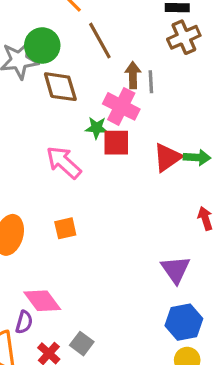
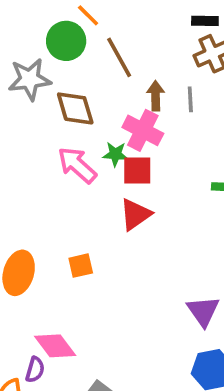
green circle: (42, 45) -> (66, 41), moved
gray line: (151, 82) -> (190, 99), moved
red triangle: (167, 157) -> (135, 214), moved
pink arrow: (64, 162) -> (77, 165), moved

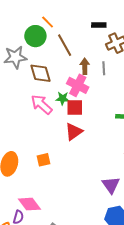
black rectangle: (205, 21) -> (99, 25), moved

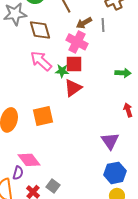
brown arrow: (85, 66) -> (84, 23), turned -119
green star: (63, 98) -> (62, 71), moved
orange square: (44, 160) -> (43, 116), size x1.5

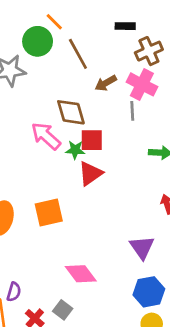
gray line: (103, 25) -> (132, 111), moved
brown diamond: (40, 30) -> (71, 112), moved
pink cross: (77, 42) -> (142, 84), moved
pink diamond: (29, 160) -> (81, 274), moved

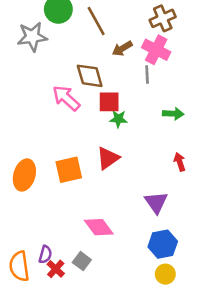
green star: (75, 150) -> (118, 119), moved
red triangle: (90, 174) -> (108, 158), moved
purple semicircle: (14, 292) -> (45, 255), moved

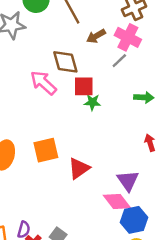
gray line: (147, 75) -> (119, 61), turned 49
red triangle: (108, 158) -> (79, 168), moved
pink diamond: (99, 227) -> (117, 201), moved

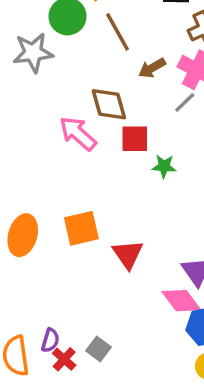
green star: (92, 102) -> (164, 166), moved
red triangle: (79, 168) -> (128, 254), turned -30

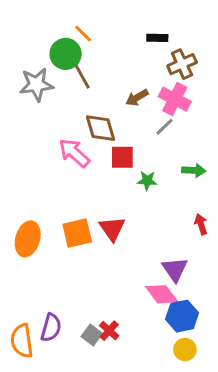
brown line: (117, 32) -> (80, 73), moved
red triangle: (128, 254) -> (112, 229), moved
purple semicircle: (50, 340) -> (51, 328), size x1.4
red cross: (64, 359) -> (109, 331), moved

